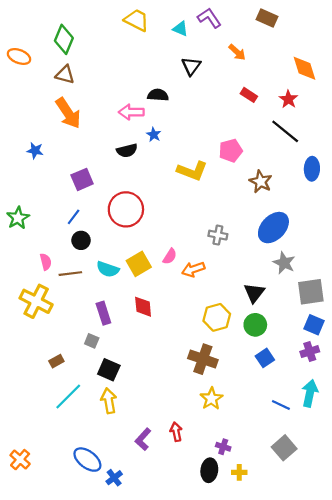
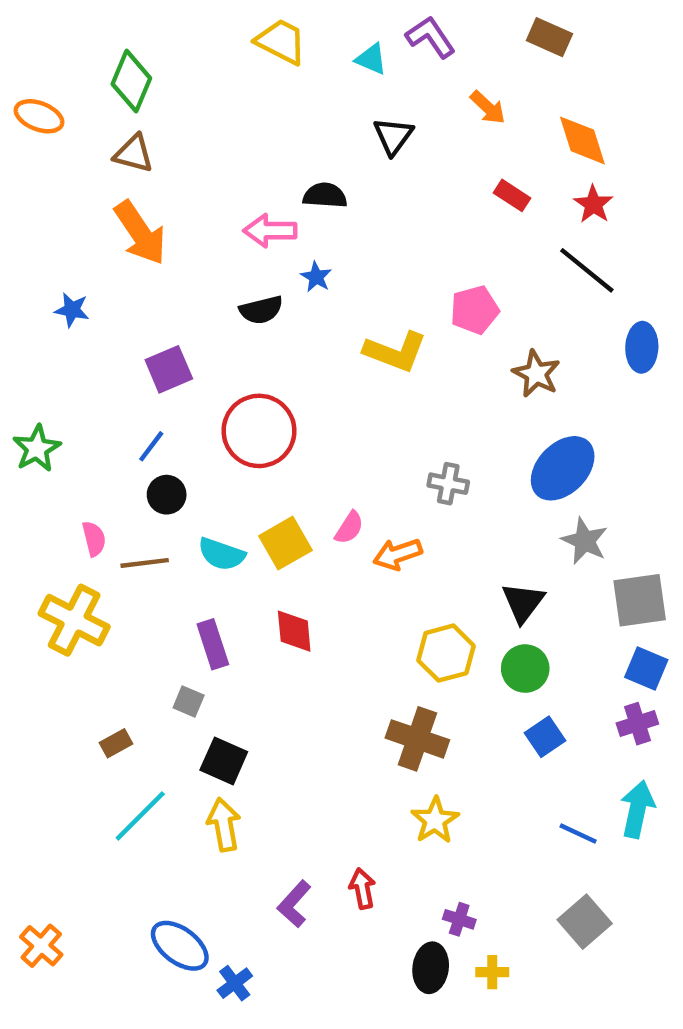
orange diamond: (304, 68) -> (582, 140), moved

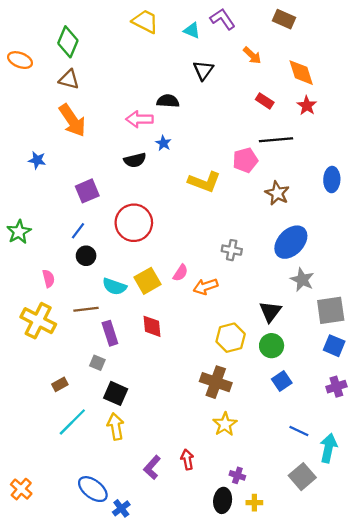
black line: (587, 270) -> (276, 140), moved, turned -44
brown line: (145, 563) -> (86, 309), moved
purple cross: (637, 724) -> (336, 387), moved
cyan arrow: (637, 809) -> (328, 448), moved

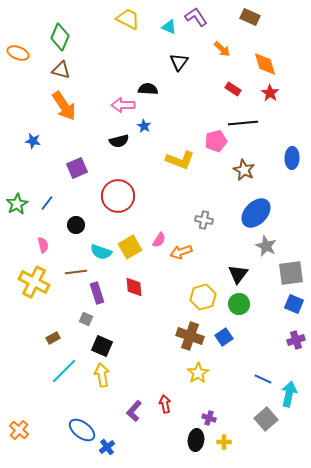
blue line: (78, 231) -> (47, 203), moved
blue square: (282, 381) -> (224, 337), moved

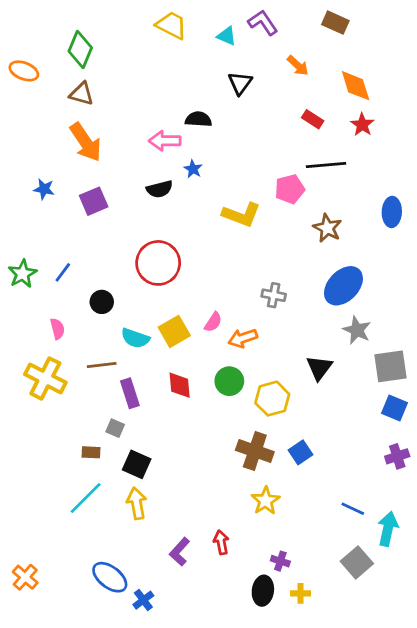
purple square: (77, 168) -> (94, 201), moved
green circle: (239, 304) -> (229, 381), moved
brown rectangle: (53, 338) -> (91, 452), moved, turned 32

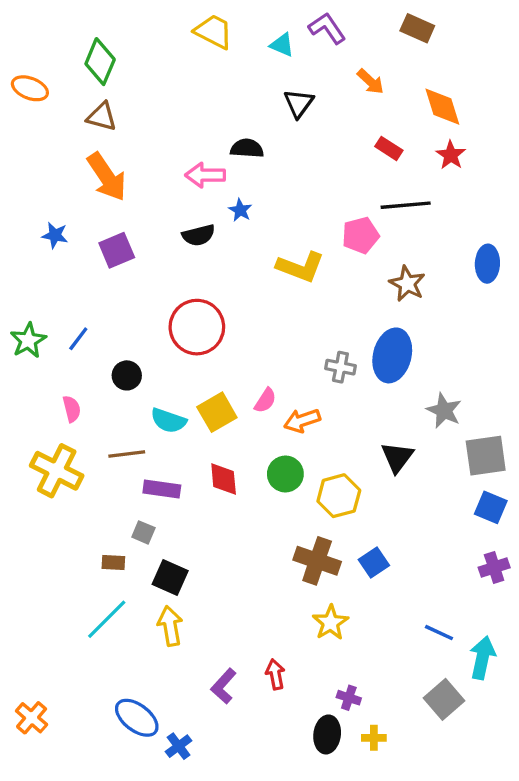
blue ellipse: (343, 286) -> (392, 355), moved, turned -30
purple rectangle: (130, 393) -> (162, 489), turned -64

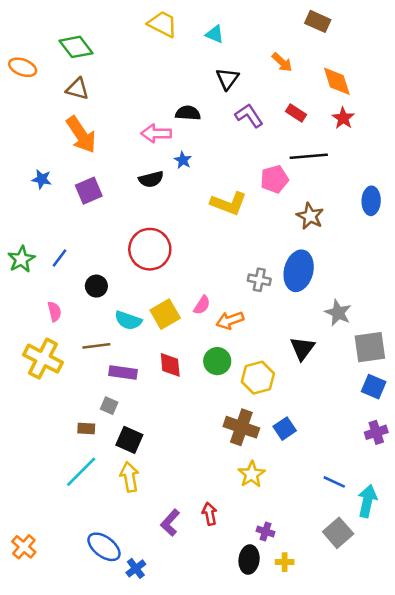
purple L-shape: (327, 28) -> (249, 116), moved
green diamond: (100, 62) -> (76, 47), turned -60

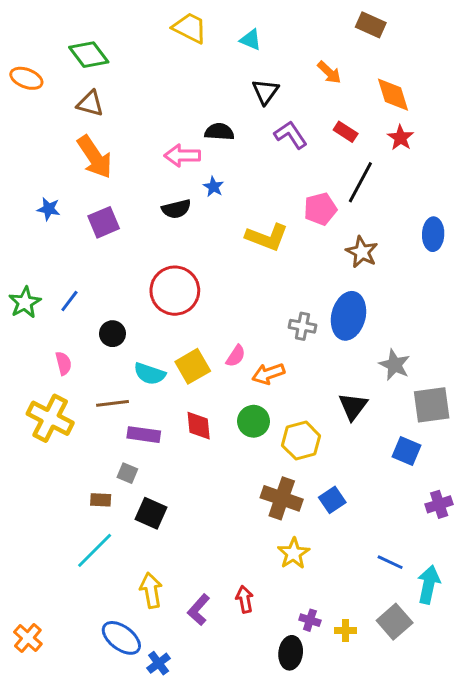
black line: (309, 156) -> (360, 182), turned -57
blue square: (374, 387) -> (406, 451), moved
yellow arrow: (129, 477) -> (151, 590), moved
yellow cross: (285, 562) -> (346, 631), moved

